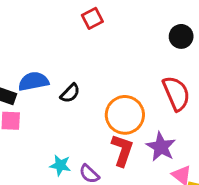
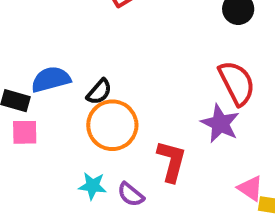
orange circle: (125, 115) -> (112, 125), moved
purple star: (161, 147) -> (220, 123), moved

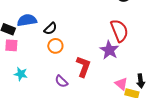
orange circle: (112, 125) -> (55, 46), size x0.6
cyan star: (92, 186) -> (21, 74), moved

